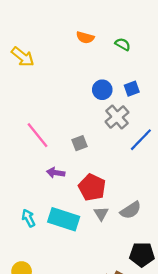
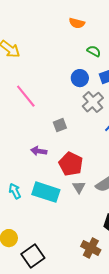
orange semicircle: (85, 37) -> (77, 23), moved
green semicircle: (123, 44) -> (94, 51), moved
pink line: (37, 135) -> (26, 96), moved

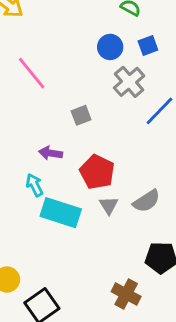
cyan arrow: (15, 191) -> (35, 185), moved

